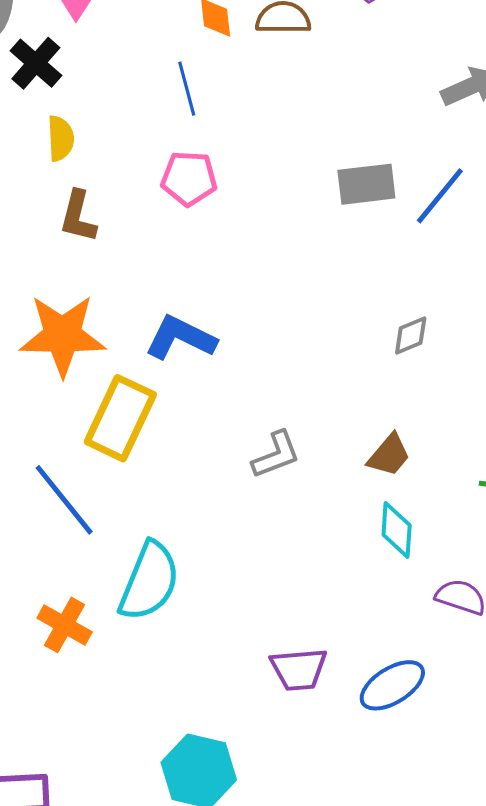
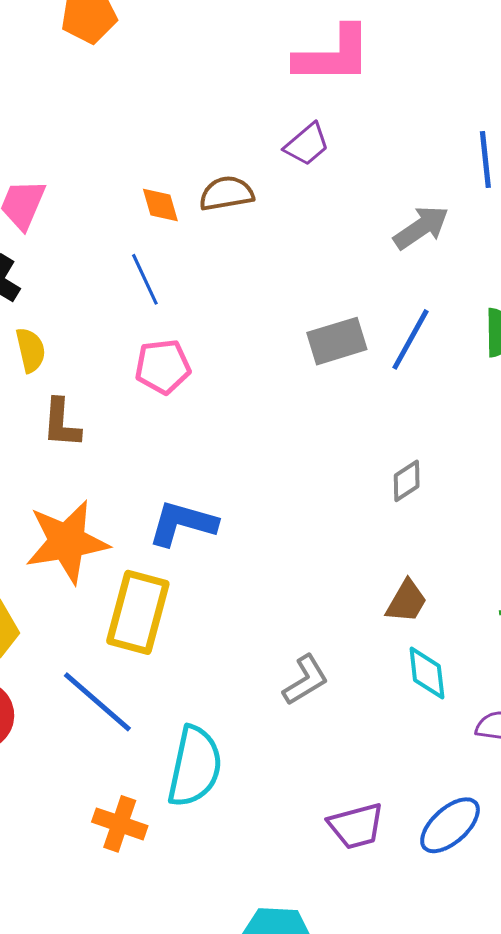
gray L-shape: (276, 455) -> (306, 680), moved

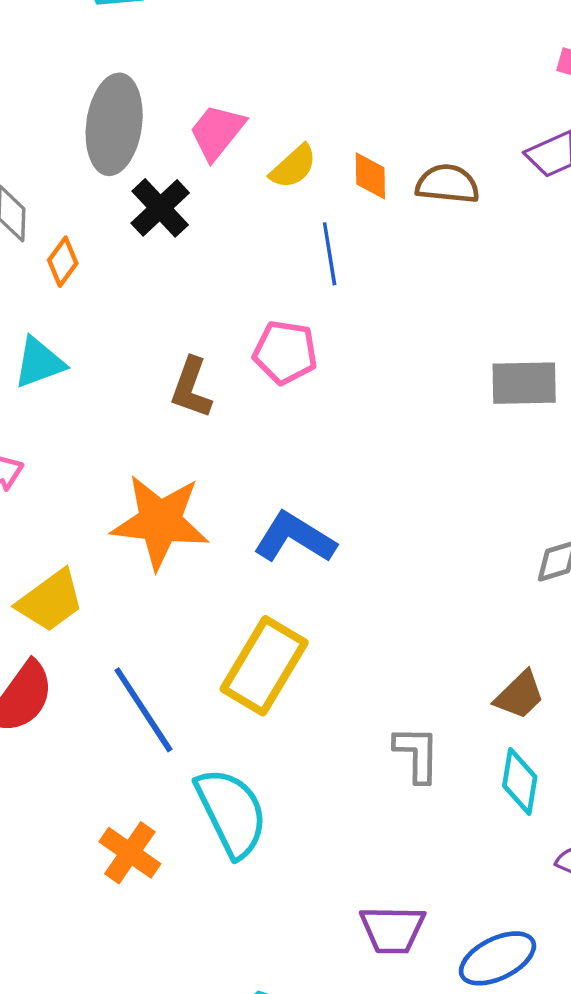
yellow semicircle: (31, 350) -> (293, 167), moved, turned 45
pink pentagon: (163, 367) -> (285, 352), moved
yellow rectangle: (138, 612) -> (264, 666), moved
gray L-shape: (306, 680) -> (417, 754), moved, turned -74
cyan semicircle: (195, 767) -> (231, 812), turned -54

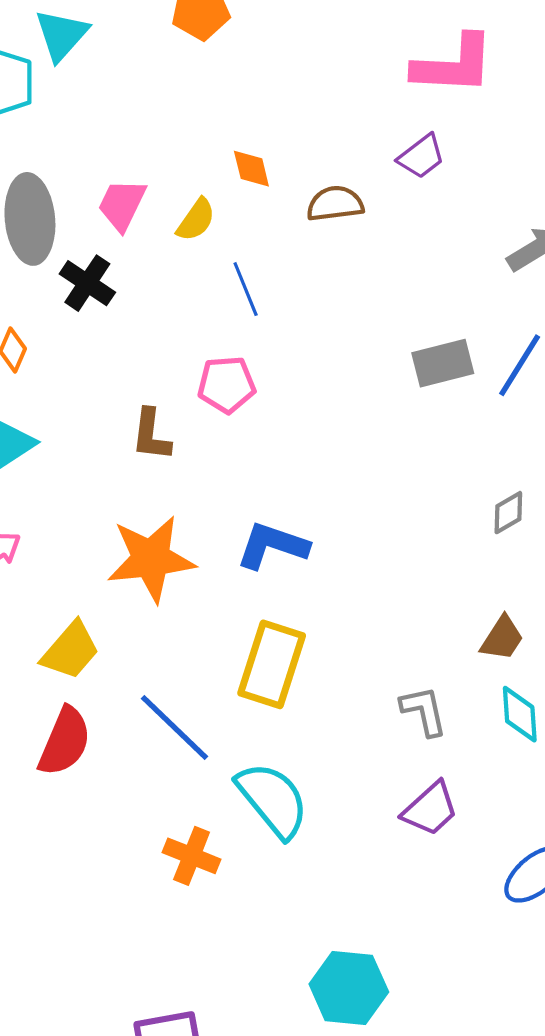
orange diamond: (370, 176) -> (251, 169), moved
purple trapezoid: (392, 930) -> (430, 809), moved, turned -30

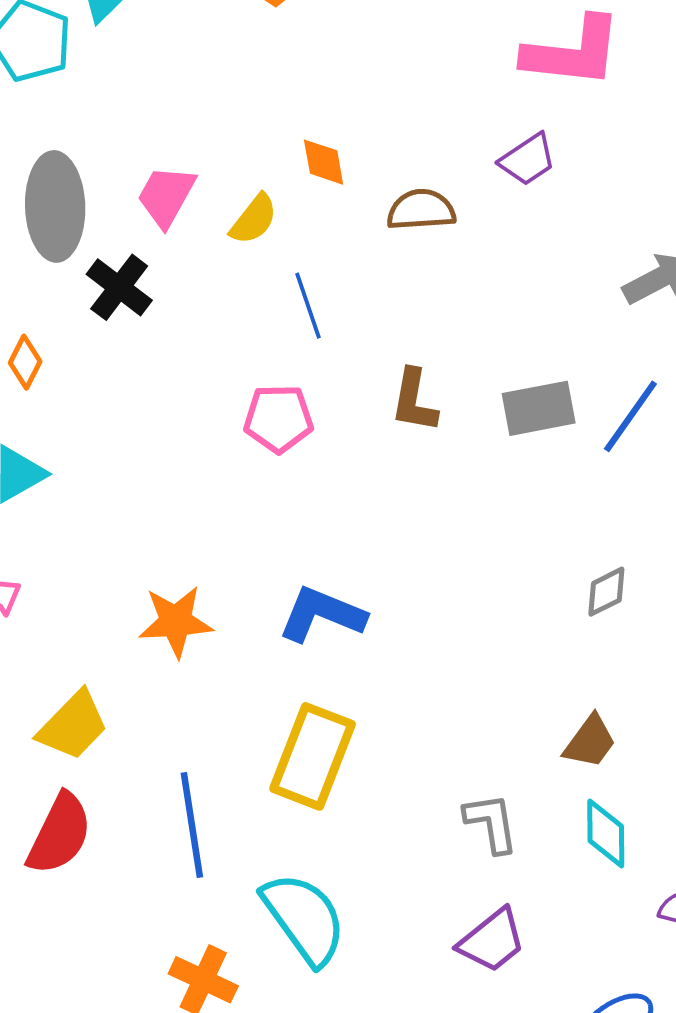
brown L-shape: (151, 435) -> (414, 401), moved
orange star: (151, 559) -> (176, 622), size x0.7
blue line: (174, 727) -> (192, 825), turned 34

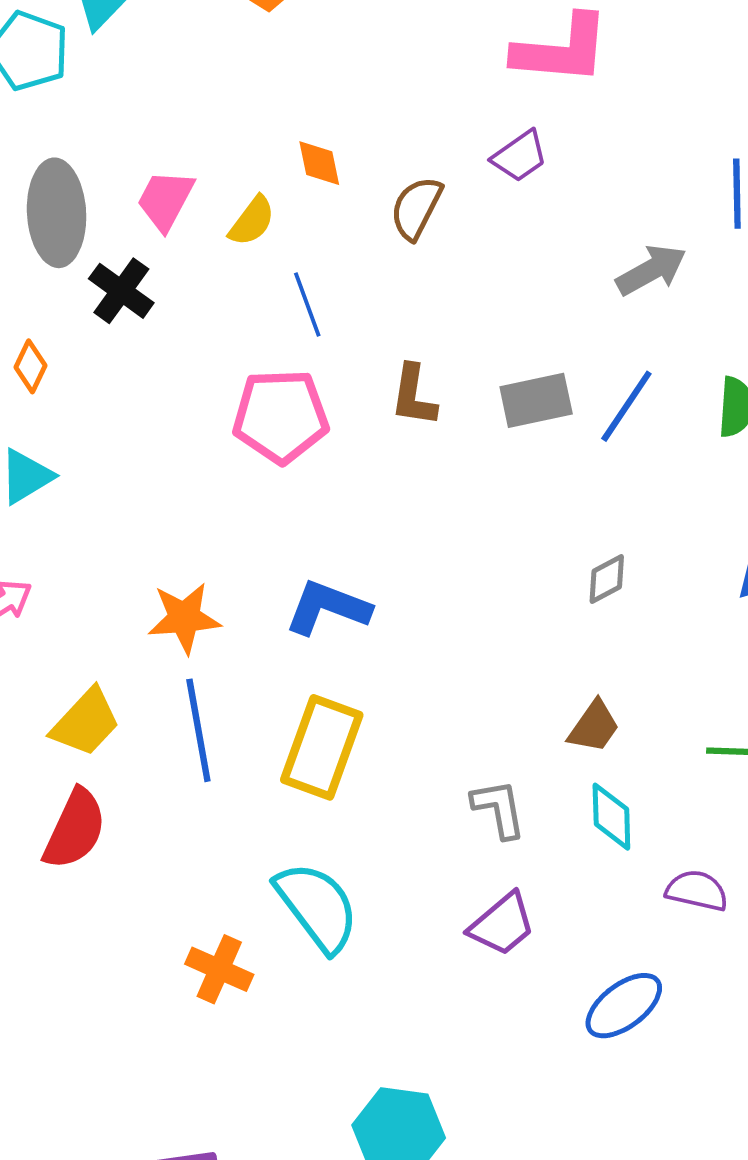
brown semicircle: (421, 210) -> (416, 208), turned -58
pink pentagon: (278, 419) -> (281, 416), size x1.4
blue line: (192, 825) -> (198, 730), moved

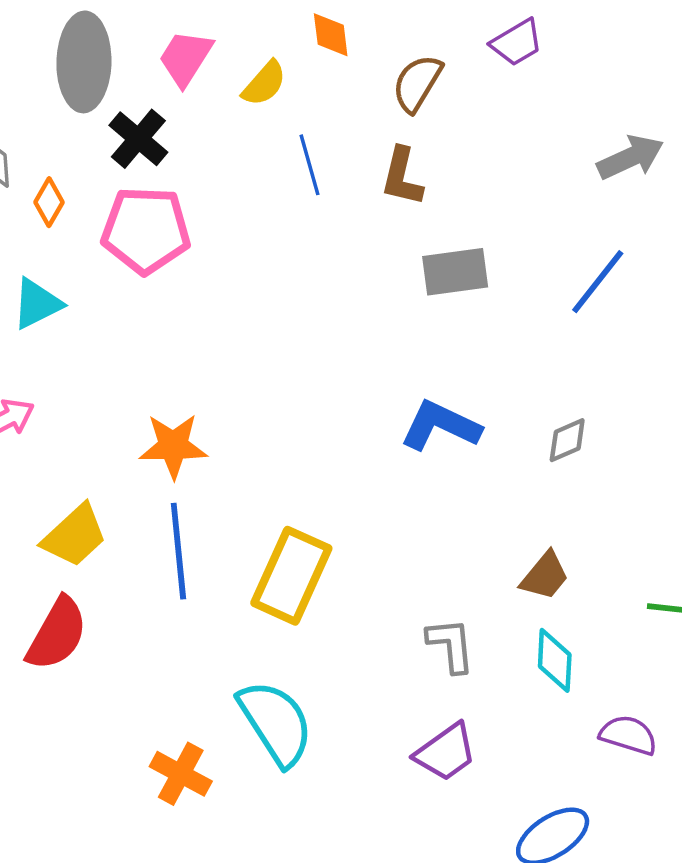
brown L-shape: (414, 396) -> (402, 177), moved
gray rectangle: (536, 400) -> (455, 272), moved
pink pentagon: (281, 416) -> (146, 230), moved
blue L-shape: (328, 608) -> (441, 426), moved

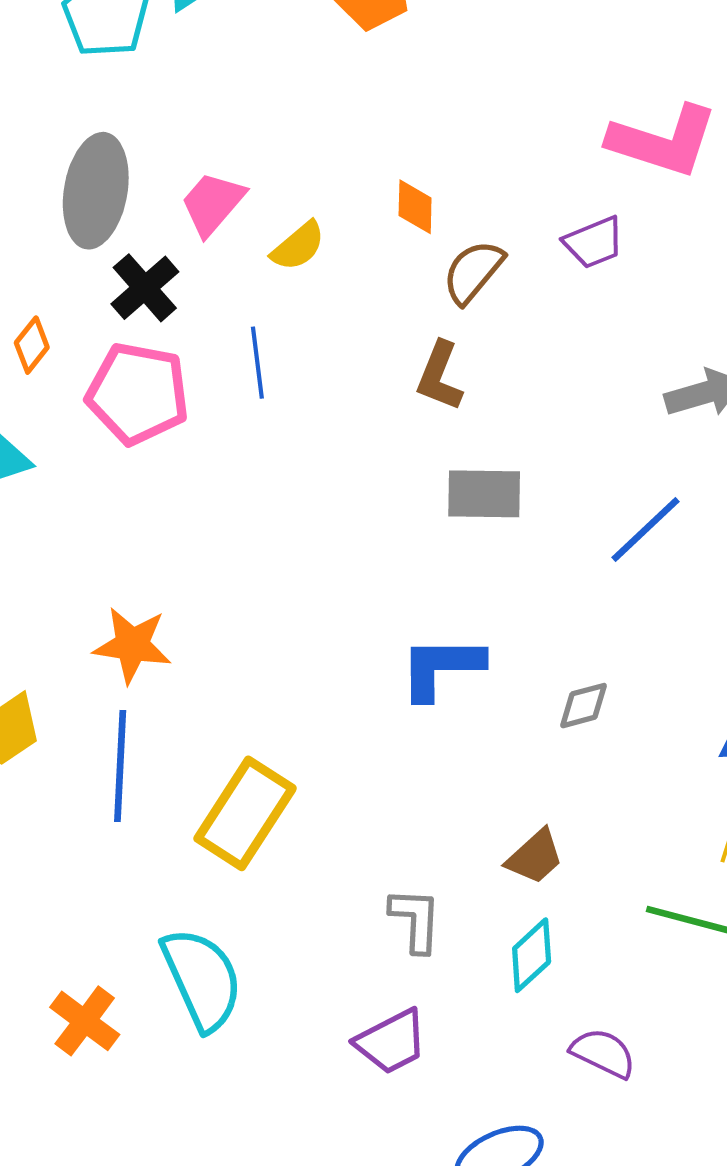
orange diamond: (331, 35) -> (415, 207), moved
blue line: (309, 165) -> (257, 363), moved
blue L-shape: (441, 426) -> (441, 667), turned -34
cyan diamond: (555, 660) -> (532, 955), turned 36

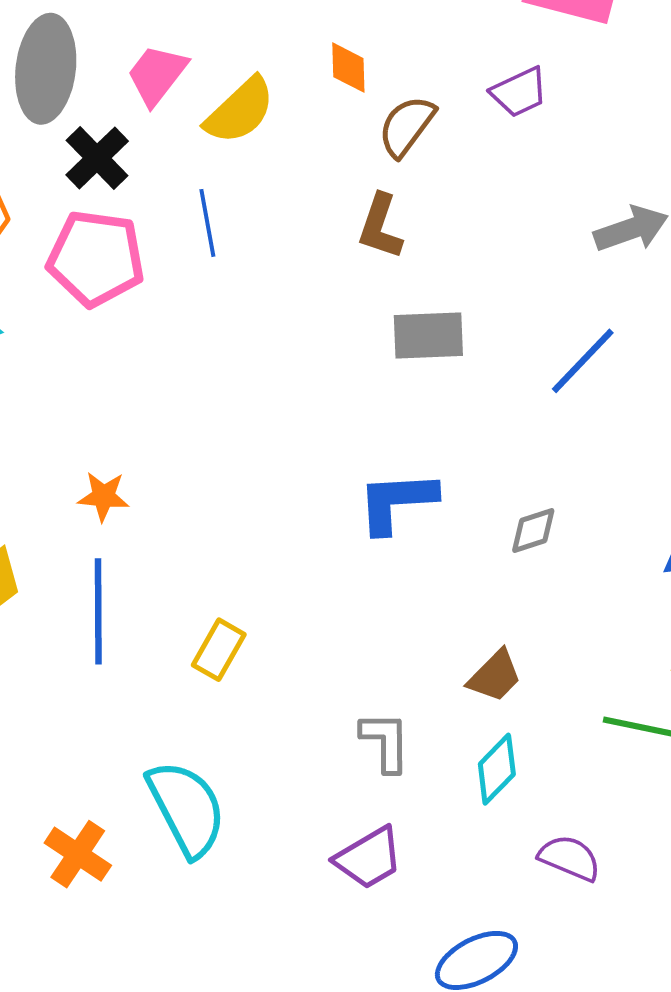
yellow semicircle: (298, 246) -> (240, 111), size x1.4
orange star: (132, 645) -> (103, 496), size x0.7
yellow rectangle: (245, 813) -> (219, 650), size x0.6

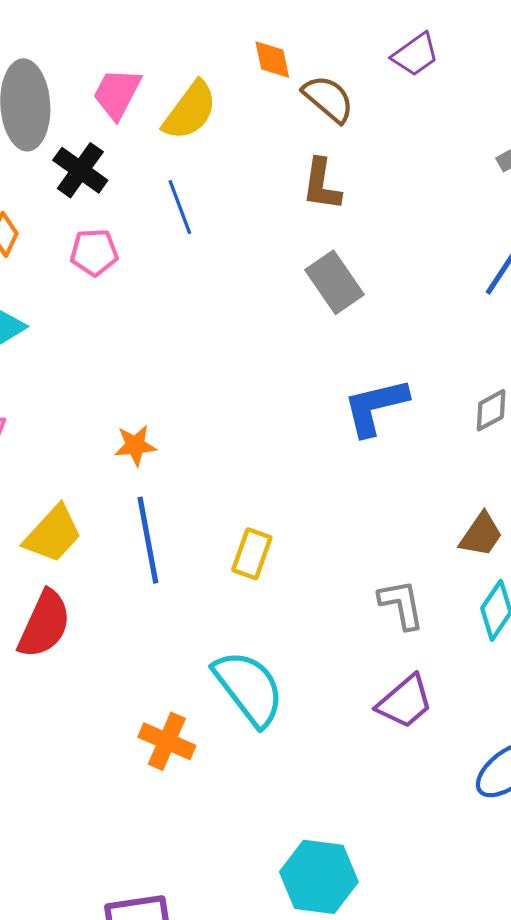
brown semicircle: (407, 126) -> (328, 99), turned 104
pink pentagon: (96, 258) -> (94, 252), size x0.6
gray rectangle: (428, 335) -> (334, 282), moved, turned 68

